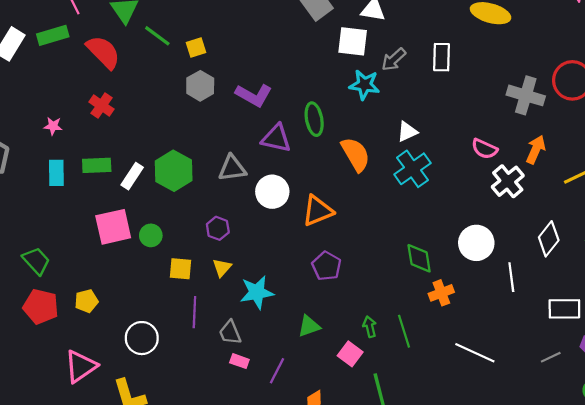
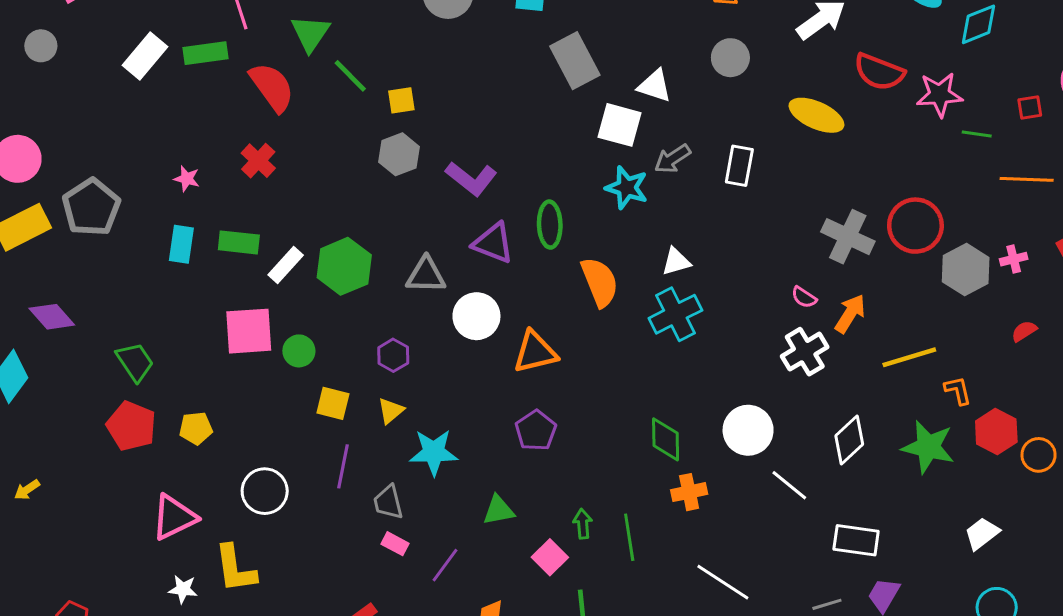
pink semicircle: (484, 149) -> (804, 297), moved, size x0.7
white line: (511, 277) -> (789, 485), turned -52

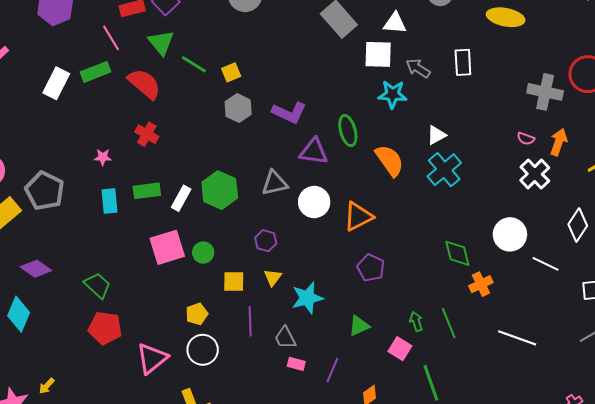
gray arrow: (672, 159) -> (418, 68), turned 80
yellow pentagon: (196, 428) -> (197, 314), moved
pink triangle: (174, 517) -> (152, 358), moved

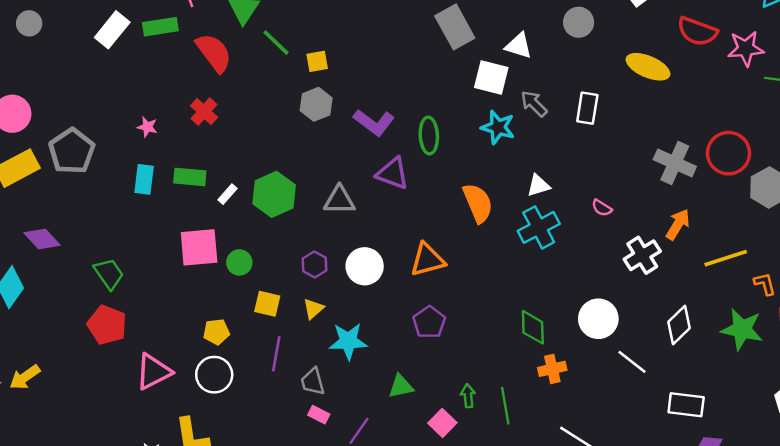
green ellipse: (348, 131) -> (429, 136), moved
pink semicircle: (526, 139) -> (602, 208), moved
white rectangle: (181, 198) -> (227, 194), size x0.7
white circle: (314, 202) -> (365, 266), moved
yellow arrow: (47, 386) -> (25, 377), size x1.5

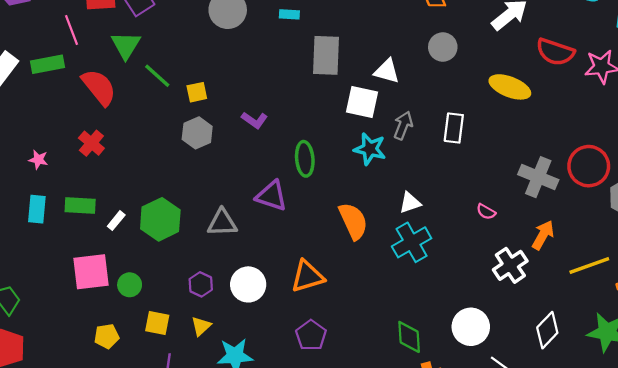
gray rectangle: (455, 27) -> (326, 55), turned 33
gray arrow: (534, 104) -> (403, 125), turned 68
purple L-shape: (374, 122) -> (255, 120), moved, size x0.7
pink semicircle: (602, 208) -> (486, 212), moved
yellow pentagon: (216, 332) -> (107, 336), moved

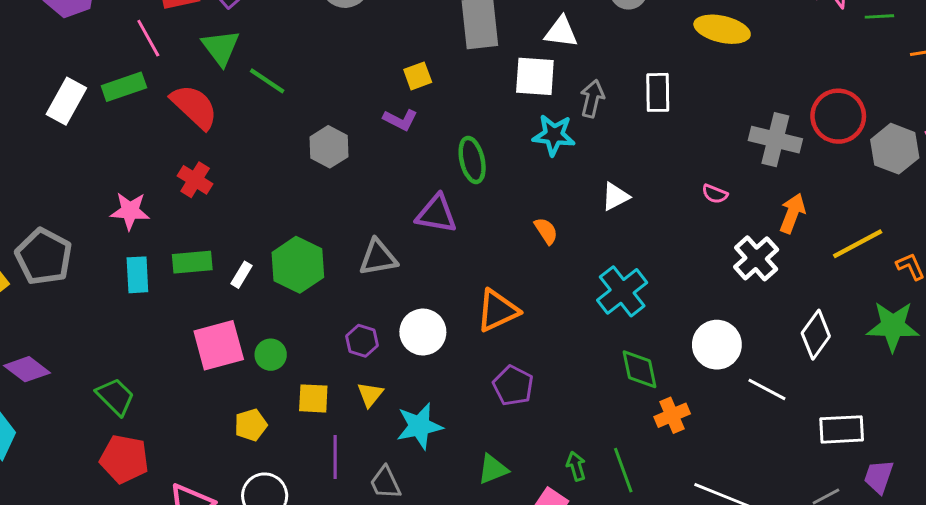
yellow square: (197, 92) -> (418, 76), moved
pink star: (38, 160) -> (130, 211), size x1.5
orange semicircle: (353, 221) -> (546, 231), size x0.6
cyan cross: (412, 242) -> (622, 291), moved

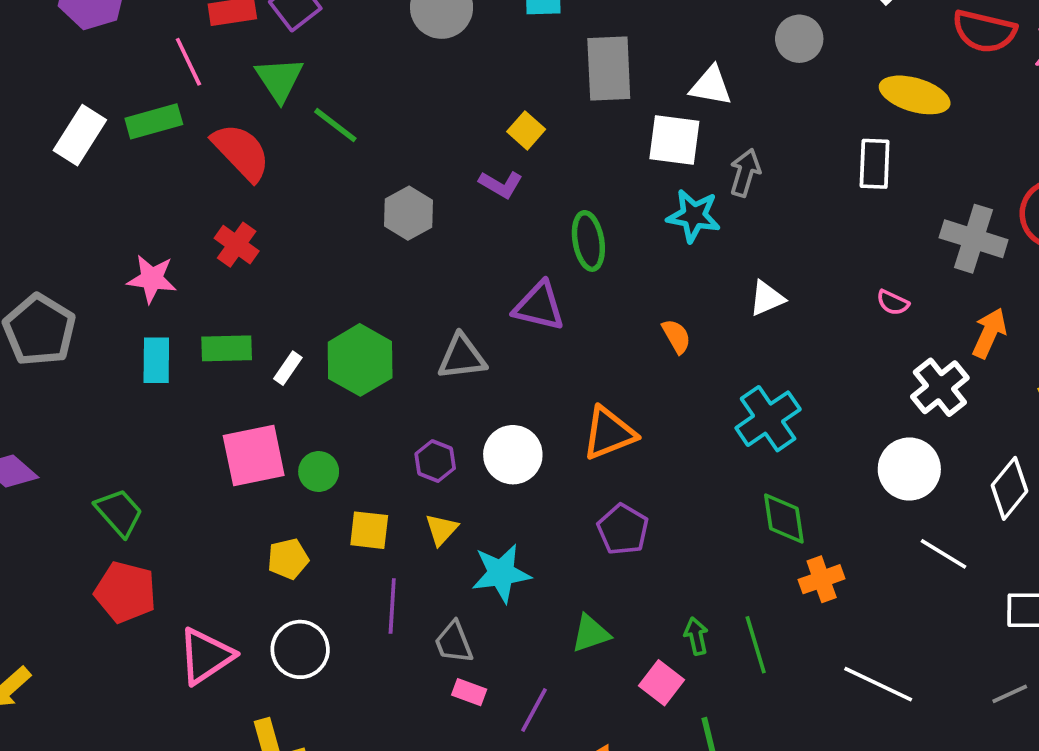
yellow square: (418, 76) -> (526, 130), turned -32
white rectangle: (658, 92) -> (875, 164), moved
white circle: (717, 345) -> (909, 469), moved

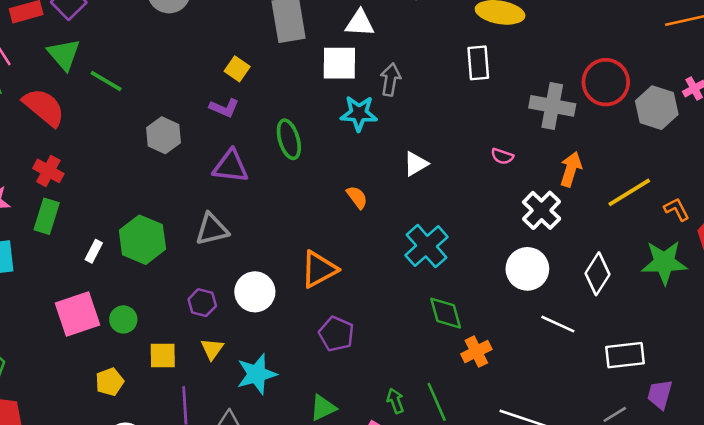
purple triangle: (539, 306) -> (231, 166), moved
green rectangle: (227, 348) -> (47, 216), moved, turned -64

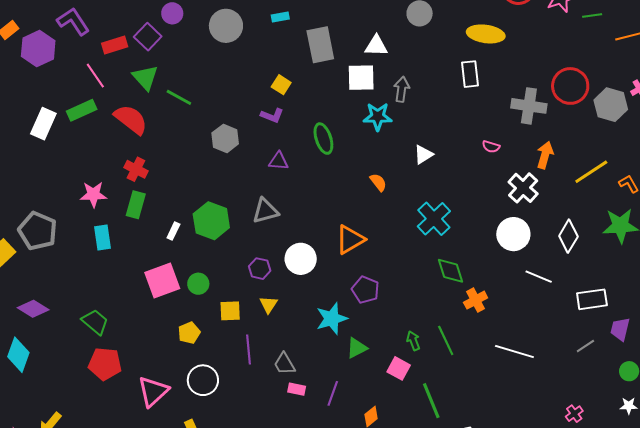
purple triangle: (231, 166) -> (279, 161), size x0.7
cyan star: (257, 374) -> (332, 319), moved

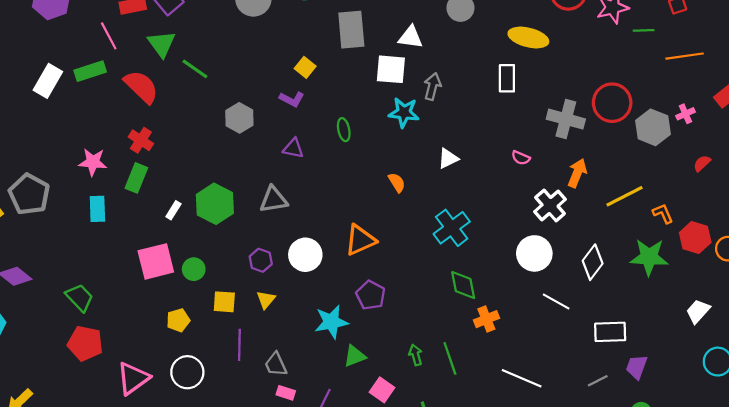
green ellipse: (323, 139) -> (344, 130), size x0.7
pink square: (399, 368) -> (382, 390), moved

